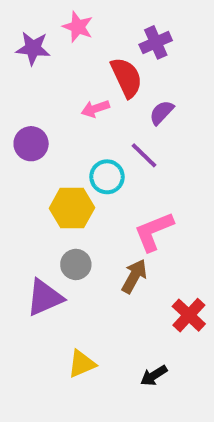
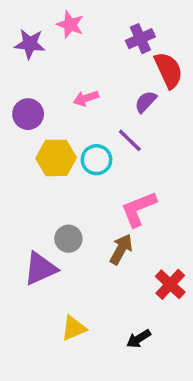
red semicircle: (126, 77) -> (168, 70), moved
purple circle: (31, 144) -> (28, 114), moved
yellow hexagon: (72, 208) -> (56, 158), moved

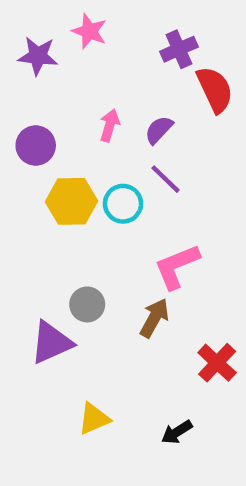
pink arrow: (86, 98) -> (110, 125), turned 125
purple semicircle: (146, 102) -> (159, 130), moved

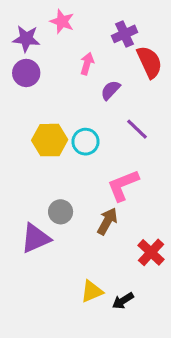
pink arrow: (110, 125) -> (87, 64), moved
purple circle: (36, 145) -> (26, 73), moved
purple line: (166, 179) -> (137, 129), moved
yellow triangle: (94, 419) -> (92, 291), moved

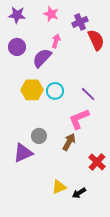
pink star: (62, 22) -> (51, 14), moved
purple star: (26, 39) -> (17, 15), moved
purple semicircle: (110, 90) -> (42, 58), moved, size x1.5
purple line: (137, 129) -> (88, 94), moved

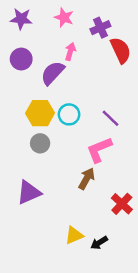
gray circle: (39, 136) -> (40, 143), moved

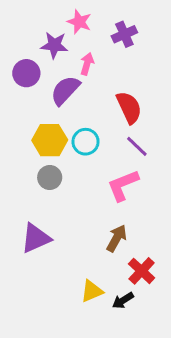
purple star: (21, 19) -> (54, 45), moved
red semicircle: (121, 50) -> (129, 107), moved
brown arrow: (87, 179) -> (117, 238), moved
red cross: (122, 204) -> (142, 271), moved

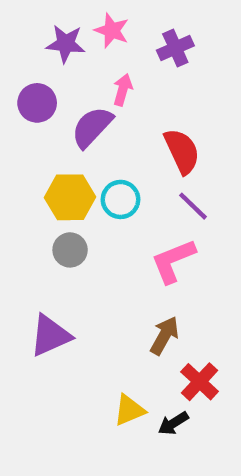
purple star: (54, 45) -> (66, 44), moved

